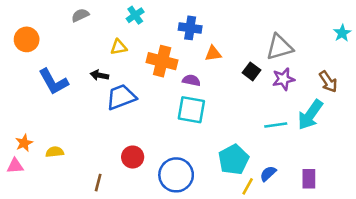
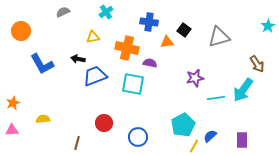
black square: (251, 71) -> (184, 30), moved
purple star: (283, 79) -> (195, 78), moved
cyan square: (191, 110) -> (133, 84), moved
orange star: (24, 143) -> (13, 103), moved
blue circle: (176, 175) -> (138, 137), size x0.7

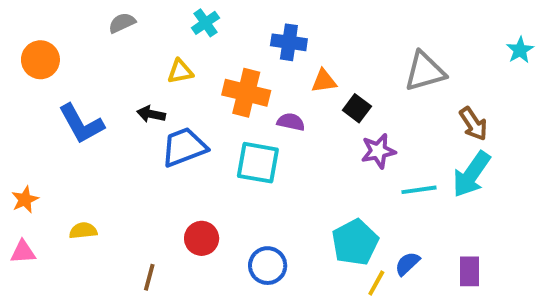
black square: (184, 30) -> (357, 108), moved
brown arrow: (257, 64) -> (473, 124), moved

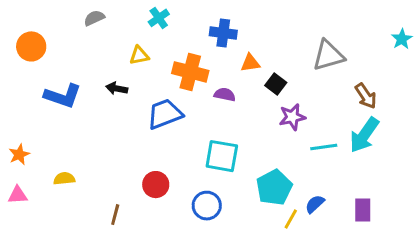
blue L-shape: (81, 124) -> (63, 96), turned -42
blue trapezoid: (184, 147) -> (165, 114), moved
cyan square: (258, 163) -> (222, 156), moved

